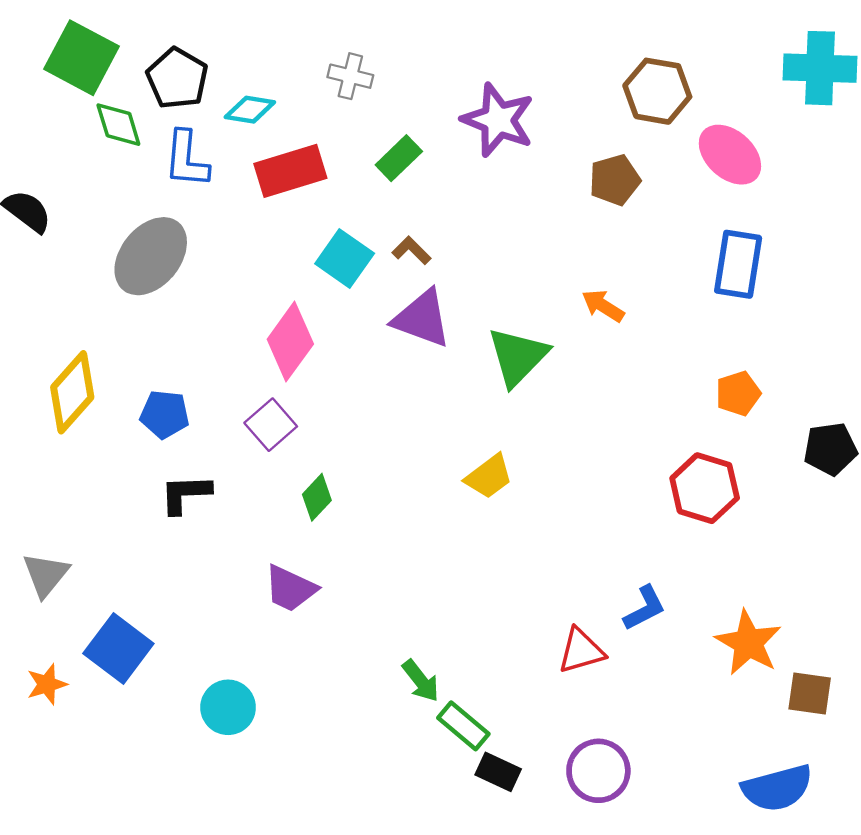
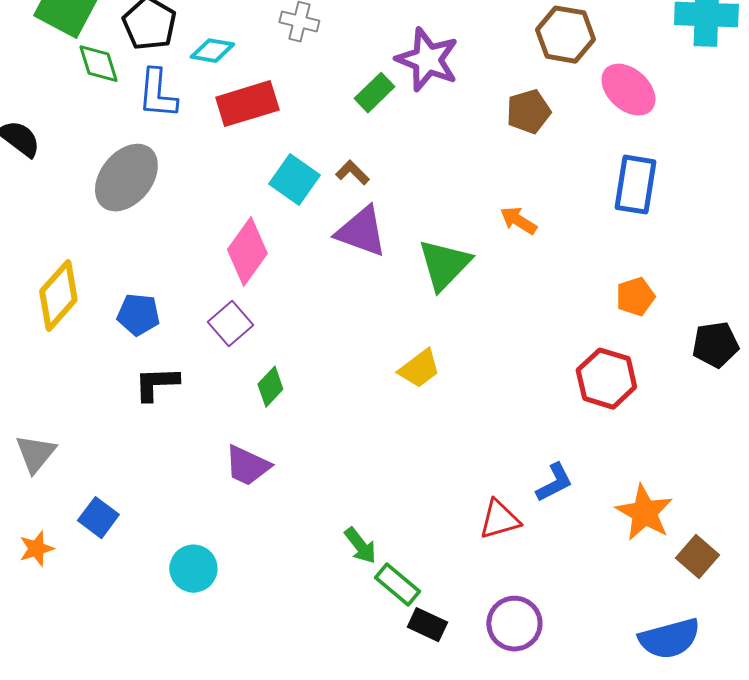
green rectangle: (399, 158) -> (374, 93), moved
blue square: (118, 648) -> (98, 518), size x0.7
brown square: (810, 693) -> (697, 557), turned 33

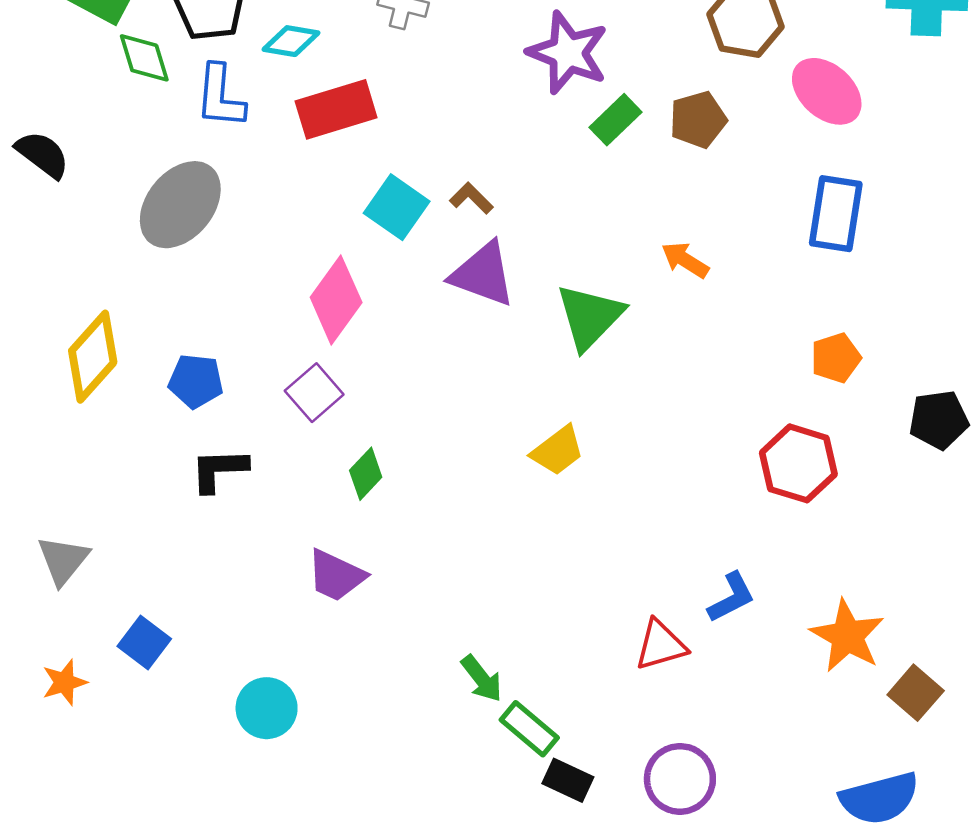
green rectangle: (374, 93) -> (616, 120), moved

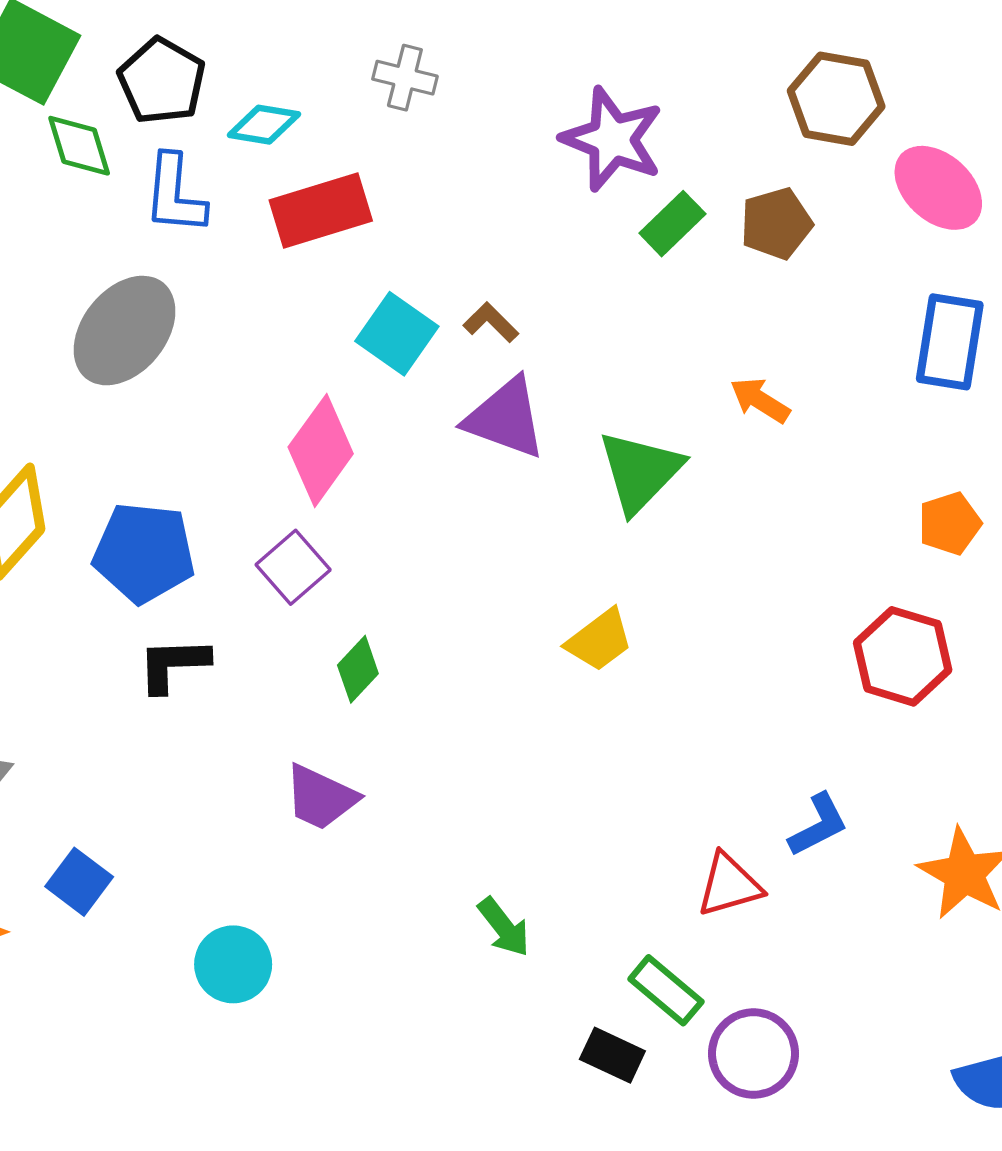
blue pentagon: (196, 381) -> (144, 553), size x1.5
green rectangle: (529, 729) -> (666, 990), moved

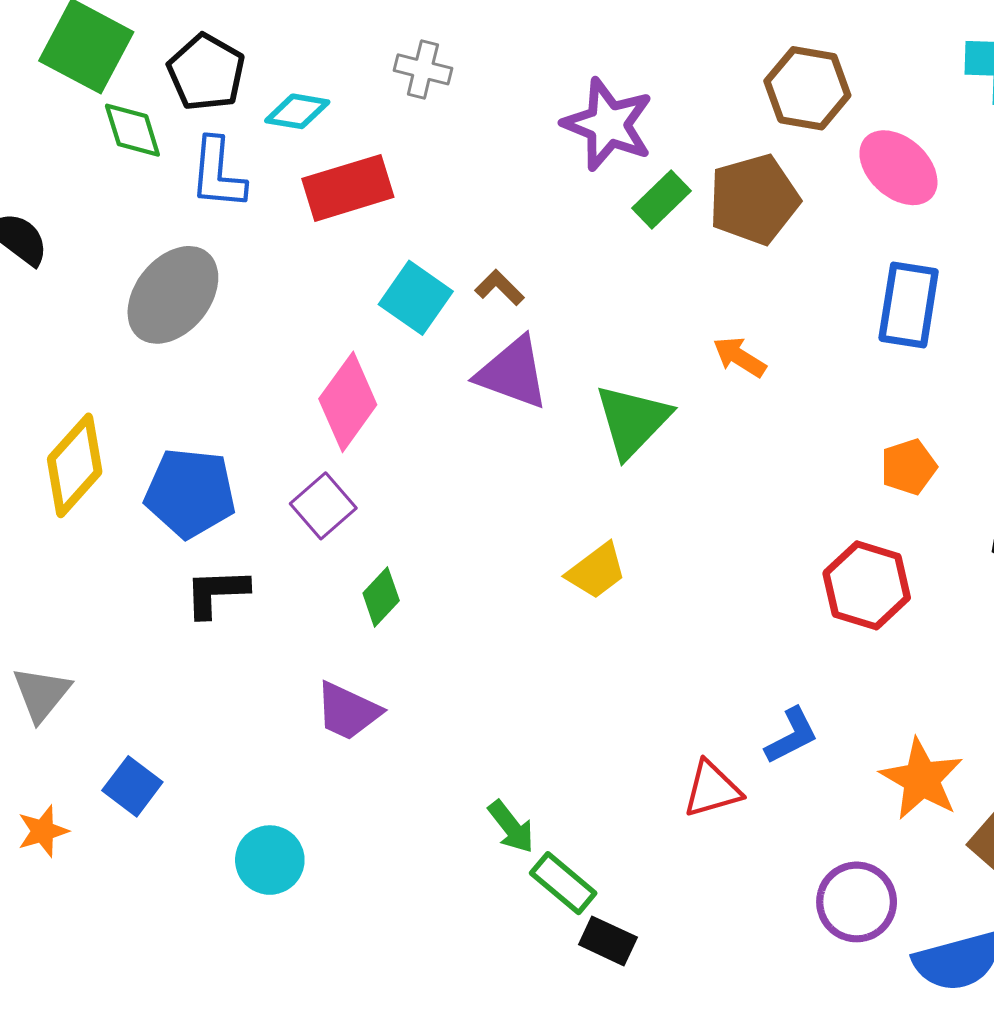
brown pentagon: (776, 224) -> (754, 200), size x1.4
green rectangle: (666, 990) -> (563, 883), moved
purple circle: (754, 1054) -> (857, 902), moved

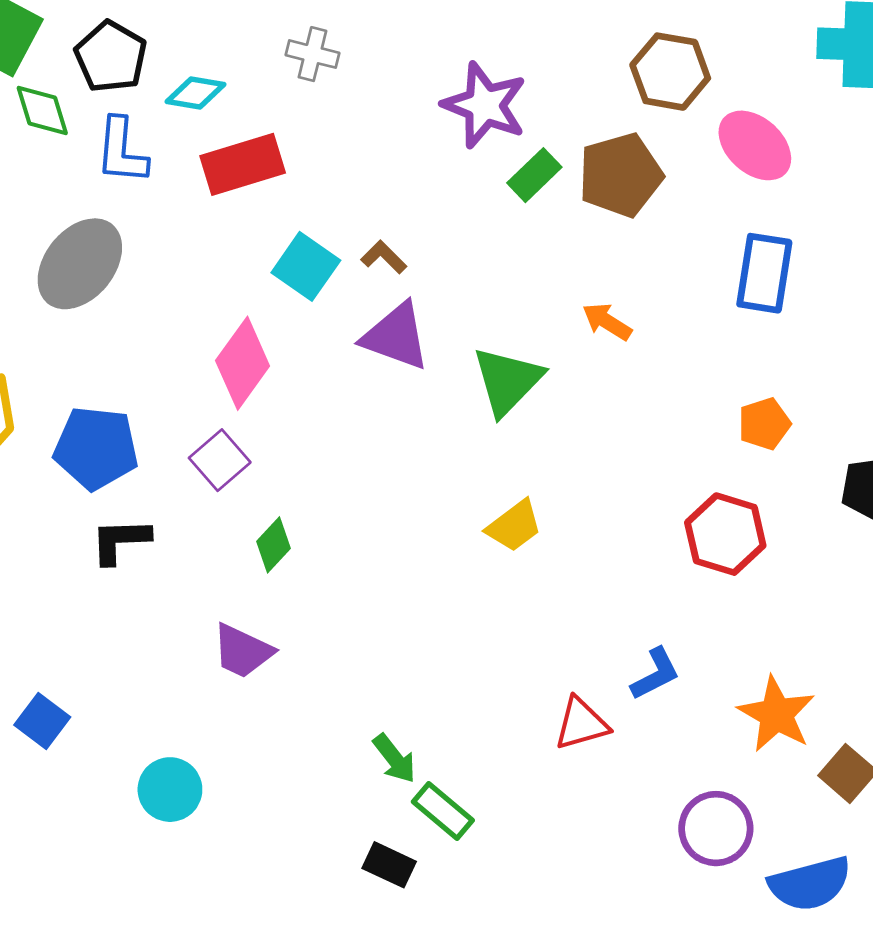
yellow trapezoid: (596, 571) -> (514, 526), moved
black rectangle: (608, 941) -> (389, 865), moved

